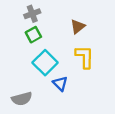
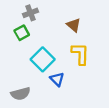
brown triangle: (78, 27) -> (74, 25), turned -40
green square: (33, 35) -> (22, 33), moved

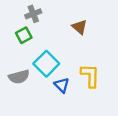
yellow L-shape: (80, 54) -> (90, 76), moved
gray semicircle: (21, 94) -> (19, 77), moved

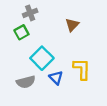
brown triangle: (80, 27) -> (72, 25), turned 32
gray semicircle: (19, 77) -> (26, 82), moved

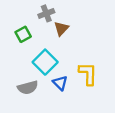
gray cross: (30, 13) -> (46, 13), moved
brown triangle: (72, 25) -> (61, 29), moved

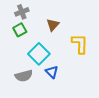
gray cross: (46, 13) -> (22, 12), moved
yellow L-shape: (88, 74) -> (80, 44), moved

